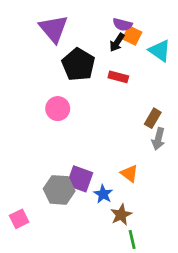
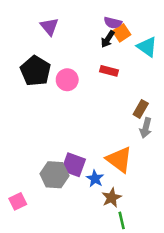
purple triangle: (54, 29) -> (49, 27), size x0.7
orange square: (132, 36) -> (122, 33), turned 30
black pentagon: (78, 64) -> (35, 71), moved
pink circle: (58, 109) -> (67, 80), moved
orange triangle: (129, 173) -> (119, 160), size x1.6

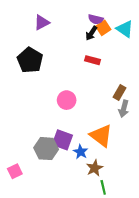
purple triangle: (49, 27) -> (42, 22), turned 42
cyan triangle: (147, 47) -> (125, 29), moved
pink circle: (67, 80) -> (67, 100), moved

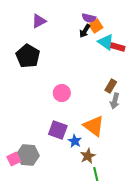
cyan triangle: (125, 29) -> (106, 42), moved
red rectangle: (92, 60) -> (118, 47), moved
gray hexagon: (46, 149) -> (28, 155), moved

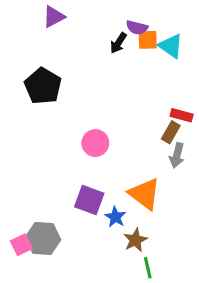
purple triangle: (39, 21) -> (54, 17), moved
orange square: (96, 26) -> (148, 40), turned 32
black arrow: (85, 31) -> (118, 43), moved
cyan triangle: (106, 42) -> (171, 46), moved
red rectangle: (118, 47) -> (182, 115), moved

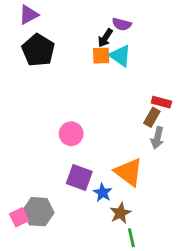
purple triangle: (54, 17) -> (29, 15), moved
orange square: (148, 40) -> (101, 56), moved
cyan triangle: (171, 46) -> (120, 56), moved
black pentagon: (43, 86) -> (38, 50), moved
pink circle: (95, 143) -> (71, 134), moved

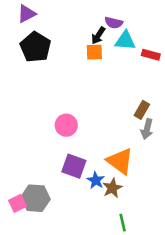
cyan triangle: (120, 56) -> (125, 41), moved, turned -30
red rectangle: (161, 102) -> (151, 55), moved
brown star: (120, 213) -> (112, 188), moved

